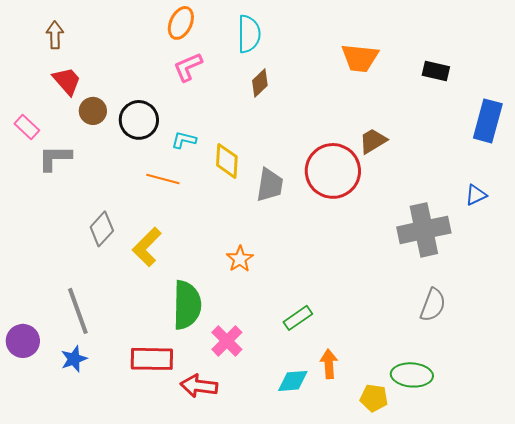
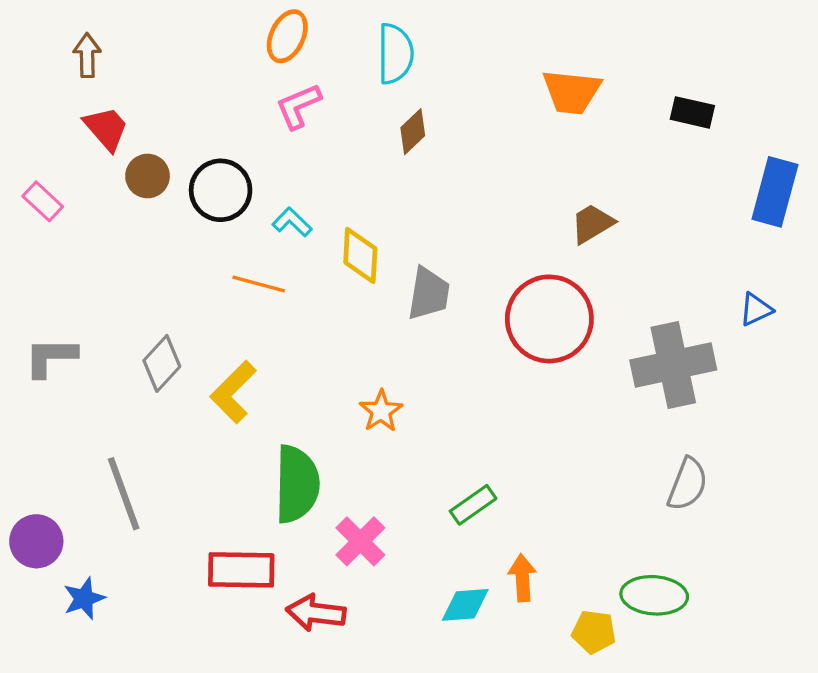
cyan L-shape: (184, 140) -> (292, 222), turned 30
gray L-shape: (55, 158) -> (51, 357), moved
red circle: (333, 171) -> (549, 319), moved
blue star: (74, 359) -> (84, 598), moved

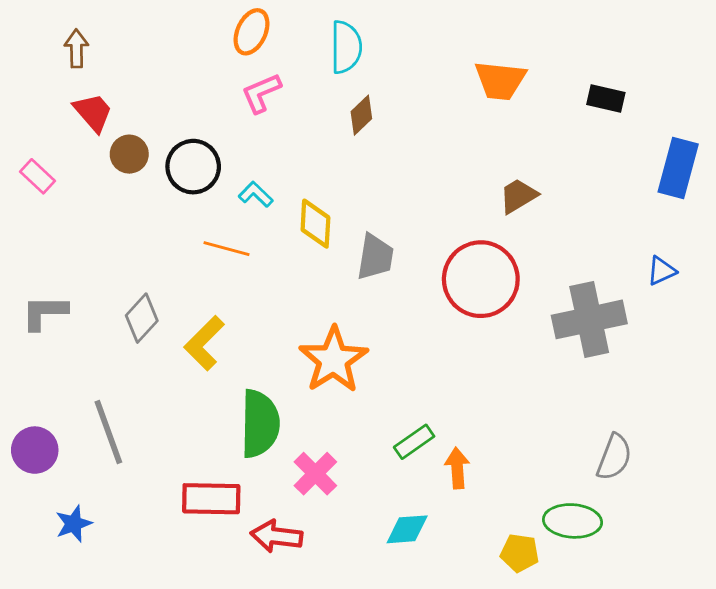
orange star: (381, 411) -> (334, 360), size x1.8
gray semicircle: (688, 484) -> (614, 457), moved
purple circle: (36, 541) -> (35, 450), moved
orange arrow: (522, 578) -> (457, 468), moved

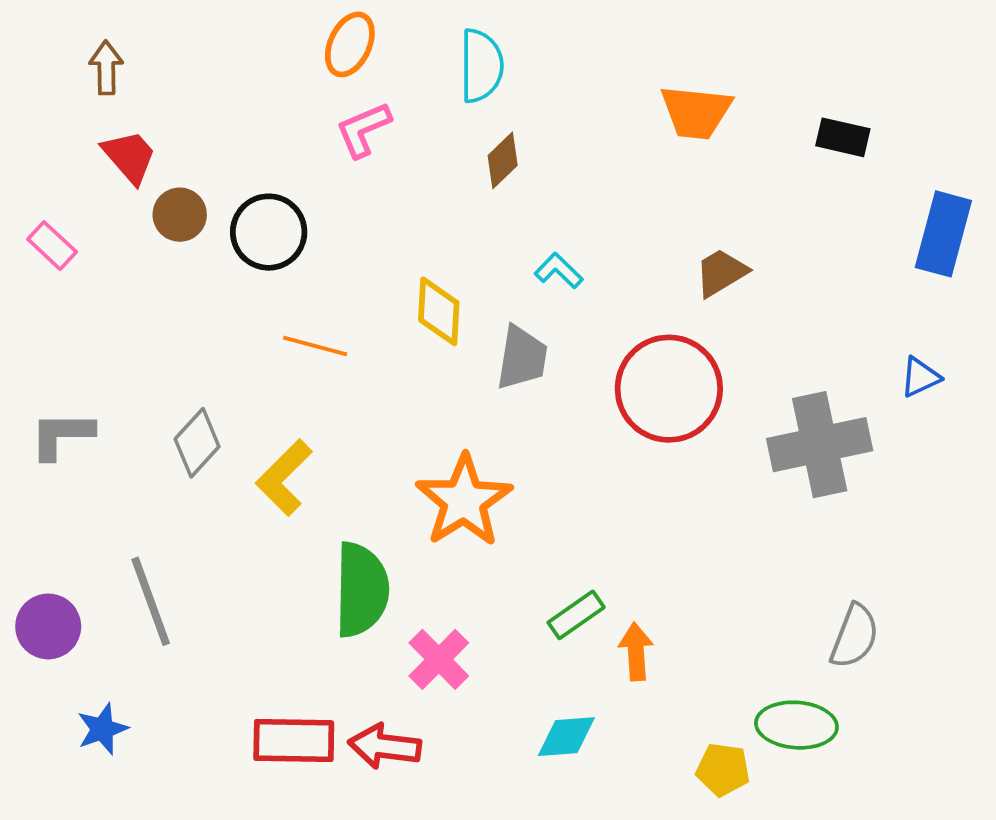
cyan L-shape: (256, 194) -> (559, 271), moved
red rectangle: (211, 499) -> (294, 741), moved

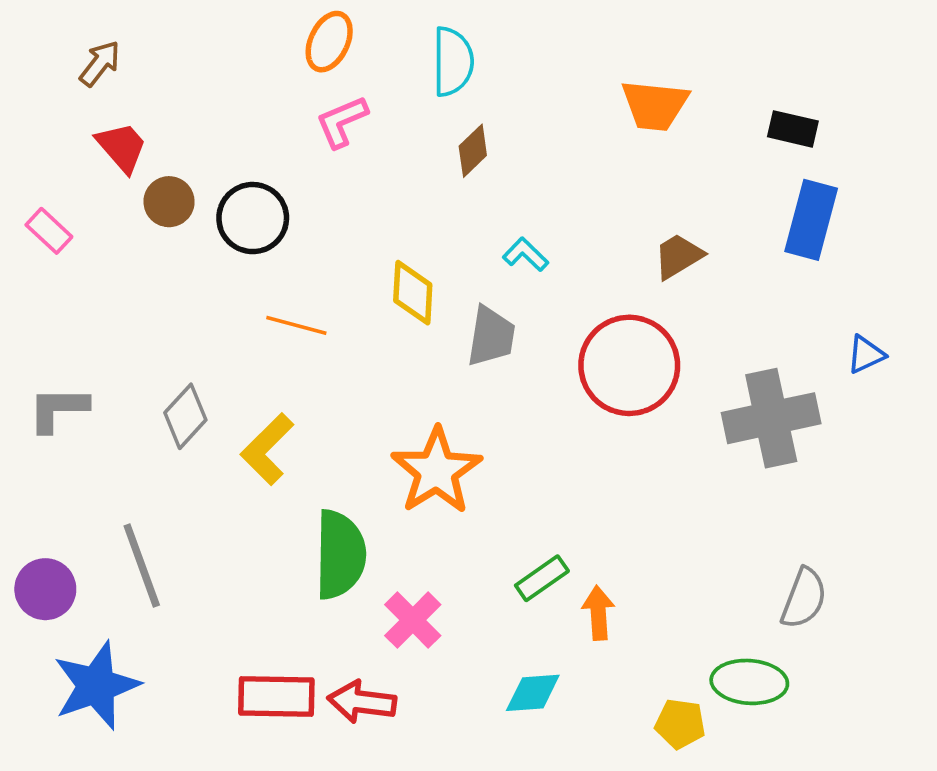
brown arrow: (106, 68) -> (100, 63), turned 39
blue rectangle: (943, 234) -> (811, 220), moved
blue star: (102, 729) -> (96, 686), size x1.8

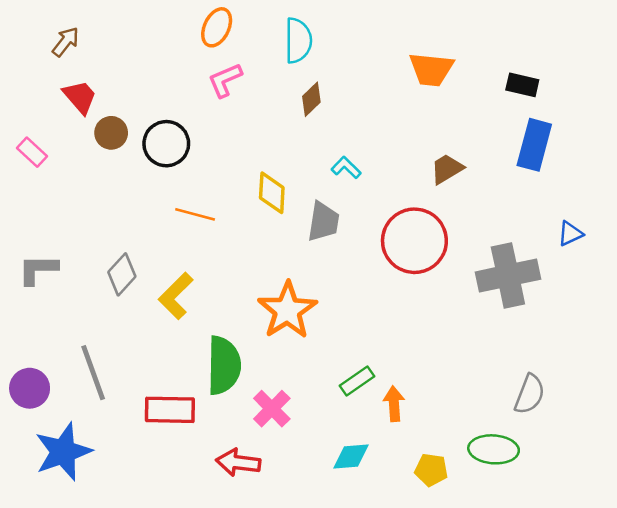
red rectangle: (276, 696) -> (170, 410), moved
yellow pentagon: (680, 724) -> (431, 470), moved

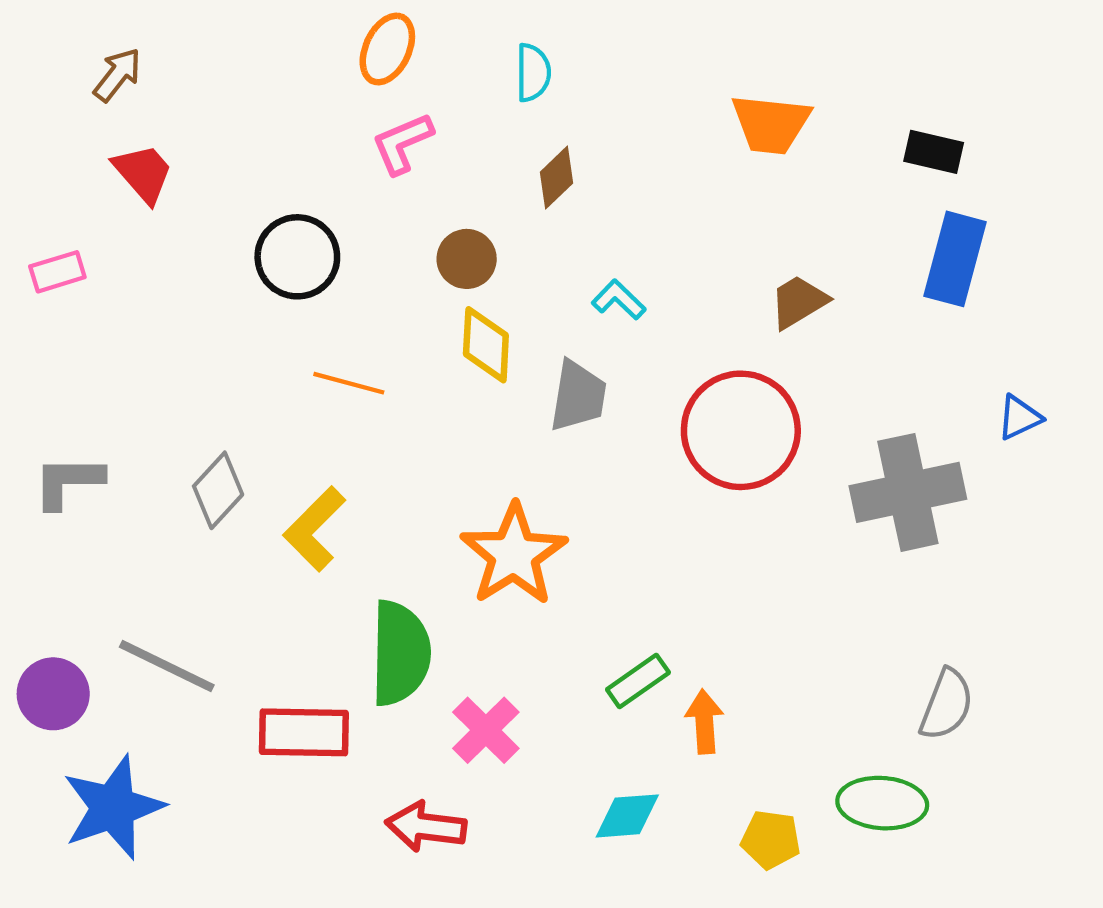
cyan semicircle: (298, 41) -> (533, 73), size x0.7
brown circle: (111, 133) -> (467, 259), moved
pink rectangle: (32, 152) -> (57, 272), turned -60
gray line: (93, 373) -> (167, 666), turned -44

